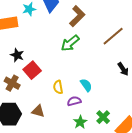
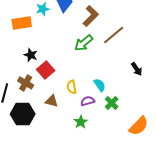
brown line: (113, 36) -> (114, 35), moved
brown triangle: (38, 111) -> (52, 101), moved
green cross: (103, 117) -> (112, 103), moved
green star: (80, 122) -> (81, 122), moved

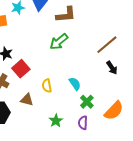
brown L-shape: (91, 16) -> (66, 15), turned 40
brown line: (114, 35) -> (107, 45), moved
purple semicircle: (88, 101) -> (83, 123), moved, turned -72
orange semicircle: (139, 126) -> (114, 111), moved

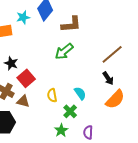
black arrow: (112, 68) -> (108, 78), moved
brown triangle: (27, 100) -> (23, 101), moved
green cross: (87, 102) -> (70, 111), moved
orange semicircle: (114, 111) -> (115, 99), moved

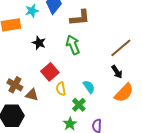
green arrow: (64, 51) -> (73, 45), turned 108
black star: (11, 63) -> (39, 43), moved
red square: (26, 78) -> (50, 72), moved

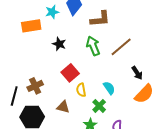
brown line: (121, 48) -> (121, 47), moved
brown cross: (15, 85) -> (35, 86), turned 35
brown triangle: (32, 95) -> (63, 107), moved

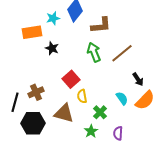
black star: (59, 44) -> (52, 48), moved
cyan semicircle: (109, 88) -> (122, 98), moved
brown triangle: (63, 107) -> (64, 113), size x1.5

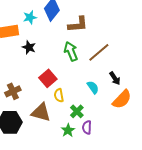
cyan semicircle: (122, 98) -> (93, 87), moved
purple semicircle: (118, 133) -> (87, 127), moved

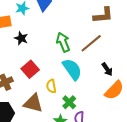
brown L-shape: (78, 24) -> (103, 15), moved
red square: (48, 78) -> (30, 69), moved
cyan semicircle: (93, 87) -> (72, 69), moved, size x1.6

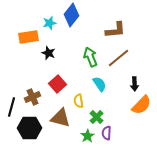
brown L-shape: (103, 15) -> (116, 30), moved
cyan semicircle: (72, 69) -> (100, 84), size x0.7
black arrow: (107, 69) -> (134, 84), turned 32

